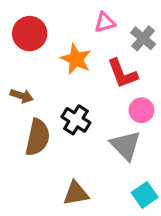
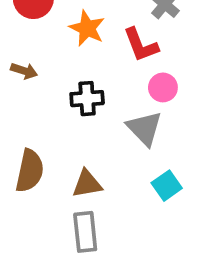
black cross: (76, 120) -> (87, 99), turned -36
brown semicircle: (38, 137) -> (30, 171), moved

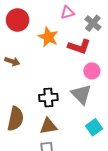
red L-shape: (141, 45) -> (79, 47), turned -50
black cross: (87, 99) -> (48, 97), moved

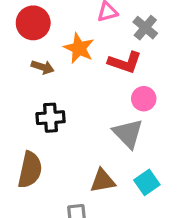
brown arrow: (12, 61) -> (43, 67), moved
black cross: (48, 97) -> (51, 118), moved
brown triangle: (48, 126) -> (103, 181), moved

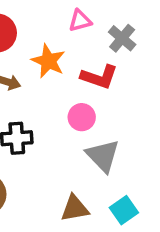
pink circle: (144, 99) -> (82, 117), moved

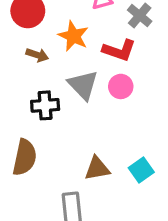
pink circle: (82, 117) -> (121, 86), moved
gray triangle: (103, 156) -> (83, 85), moved

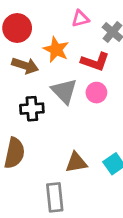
brown arrow: (37, 55) -> (25, 66), size x1.4

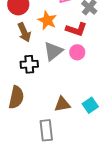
brown arrow: (25, 66) -> (24, 32), turned 48
gray triangle: (64, 91) -> (53, 51), turned 35

